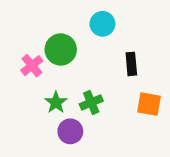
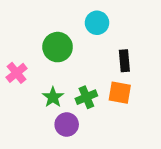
pink cross: (32, 66) -> (17, 73), moved
orange square: (149, 104) -> (120, 93), moved

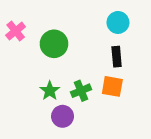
cyan circle: (97, 23) -> (118, 22), moved
pink cross: (17, 73) -> (16, 31), moved

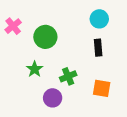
orange square: (112, 86) -> (102, 88), moved
green star: (50, 91) -> (35, 69), moved

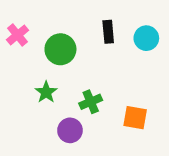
cyan circle: (99, 19) -> (146, 38), moved
black rectangle: (98, 48) -> (108, 32), moved

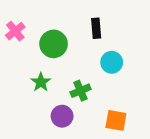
cyan circle: (146, 38) -> (112, 62), moved
orange square: (135, 118) -> (116, 120), moved

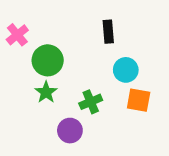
green circle: (54, 44) -> (48, 60), moved
orange square: (116, 120) -> (139, 100), moved

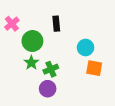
black rectangle: (108, 32) -> (56, 24), moved
green cross: (91, 102) -> (51, 69), moved

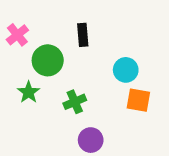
green star: (31, 63) -> (29, 92), moved
purple circle: (48, 89) -> (91, 140), moved

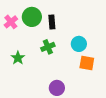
green circle: (48, 60) -> (32, 17), moved
green cross: (75, 102) -> (48, 47), moved

